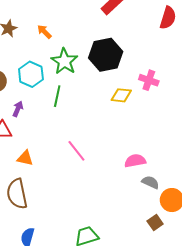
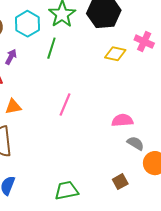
pink line: (76, 151) -> (65, 104), turned 55
orange triangle: (25, 158) -> (13, 107), turned -30
brown square: (155, 222) -> (120, 182), moved

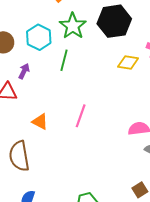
orange triangle: (13, 107) -> (40, 122), moved, turned 42

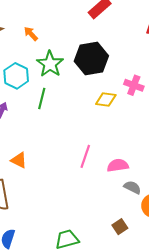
pink line: (81, 116) -> (85, 156), moved

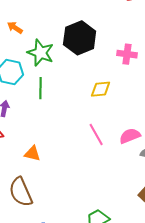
yellow diamond: (106, 100) -> (101, 89), moved
pink line: (85, 156) -> (96, 134), turned -35

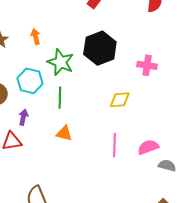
orange arrow: (15, 28) -> (36, 37), turned 42
pink line: (96, 134) -> (114, 145), turned 30
orange triangle: (32, 153) -> (64, 133), moved

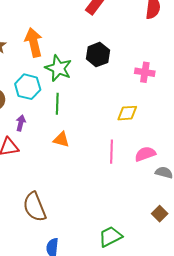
orange arrow: (36, 37) -> (34, 42), size x1.8
black hexagon: (100, 48) -> (98, 55), size x0.7
yellow diamond: (120, 100) -> (127, 113), moved

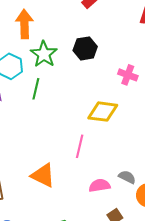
yellow diamond: (127, 113) -> (103, 112), size x1.4
orange triangle: (61, 139) -> (43, 175), moved, size x1.5
pink semicircle: (145, 154) -> (100, 185), moved

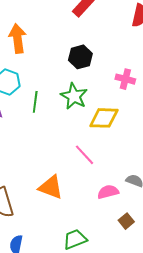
green star: (44, 54) -> (74, 96), moved
pink line: (80, 146) -> (84, 155), turned -50

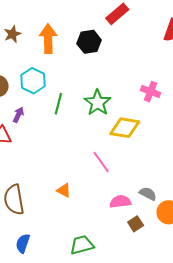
black hexagon: (80, 57) -> (89, 42), moved
orange triangle: (51, 187) -> (64, 190), size x0.6
brown square: (126, 221) -> (136, 224), moved

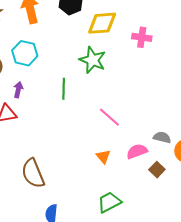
green line: (58, 104) -> (64, 89), moved
yellow diamond: (125, 128) -> (102, 23), moved
orange triangle: (64, 190) -> (103, 157), moved, turned 35

